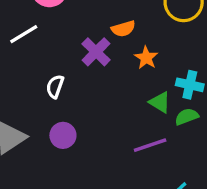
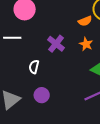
orange semicircle: (123, 29) -> (85, 21), moved
white line: (24, 34) -> (12, 38), turned 36

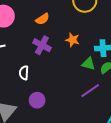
orange semicircle: (85, 21) -> (42, 19), moved

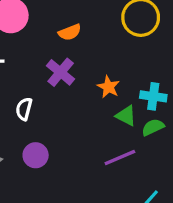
orange star: (73, 40) -> (108, 87), moved

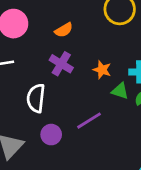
white semicircle: (24, 109) -> (36, 98), size x1.5
purple line: (120, 158) -> (89, 121), moved

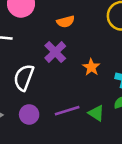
green triangle: (120, 91) -> (96, 113), moved

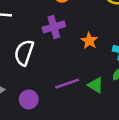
purple cross: (55, 52) -> (54, 27), turned 30
purple circle: (29, 114) -> (29, 99), moved

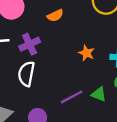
purple cross: (54, 27) -> (30, 44), moved

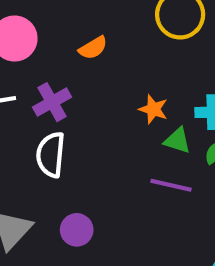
green triangle: (99, 94) -> (177, 141), moved
purple line: (72, 97) -> (171, 185), moved, turned 45

